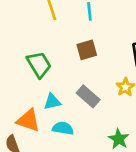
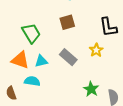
orange triangle: (28, 120) -> (20, 60), moved
cyan semicircle: (63, 128) -> (32, 81), moved

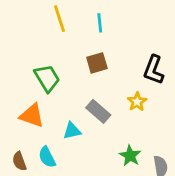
black L-shape: (108, 27) -> (154, 70), turned 30
cyan triangle: (41, 61) -> (72, 131), moved
cyan semicircle: (32, 81) -> (47, 157), moved, turned -126

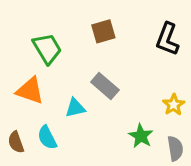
yellow star: (137, 102) -> (174, 105), moved

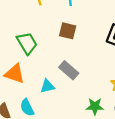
brown square: (103, 31) -> (68, 31), turned 30
green star: (141, 136) -> (95, 106), turned -30

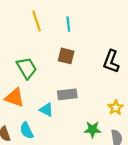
gray rectangle: (69, 70) -> (67, 94), turned -48
cyan triangle: (47, 86) -> (46, 110), turned 40

